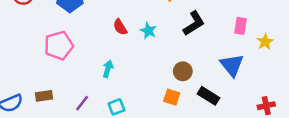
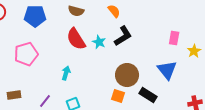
black L-shape: (194, 23) -> (123, 36), moved
red semicircle: (120, 27) -> (76, 39), size x1.6
brown circle: (183, 71) -> (127, 75), size x1.5

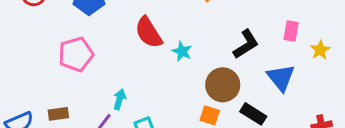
black L-shape: (123, 36) -> (246, 44), moved
cyan star: (99, 42) -> (182, 51), moved
cyan arrow: (66, 73) -> (119, 99), moved

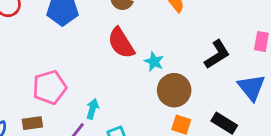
pink pentagon: (76, 54) -> (50, 87), moved
brown circle: (223, 85) -> (174, 90), moved

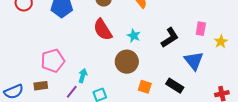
cyan star: (154, 62) -> (134, 36), moved
brown circle: (174, 90) -> (127, 62), moved

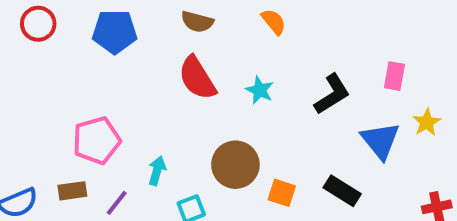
yellow star: (221, 42) -> (427, 122), moved
brown circle: (127, 62) -> (235, 165), moved
purple line: (72, 92) -> (117, 203), moved

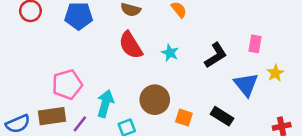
cyan arrow: (157, 171) -> (105, 104), size x1.5
brown rectangle: (72, 191) -> (52, 116), size x1.5

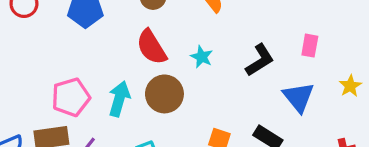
yellow star: (275, 73) -> (350, 86), moved
brown circle: (155, 100) -> (164, 94), moved
cyan arrow: (105, 104) -> (119, 99), moved

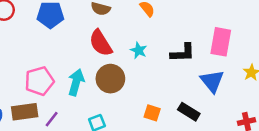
pink rectangle: (310, 46) -> (221, 42), size x1.6
black L-shape: (260, 60) -> (183, 53), turned 30

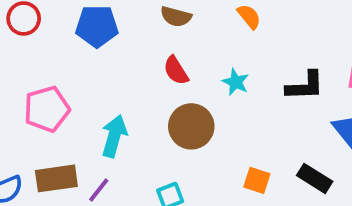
red semicircle: (101, 43) -> (176, 71), size x0.7
pink pentagon: (39, 81) -> (47, 109), moved
cyan arrow: (76, 82) -> (114, 136), moved

